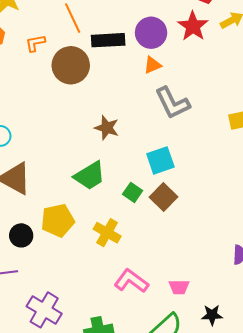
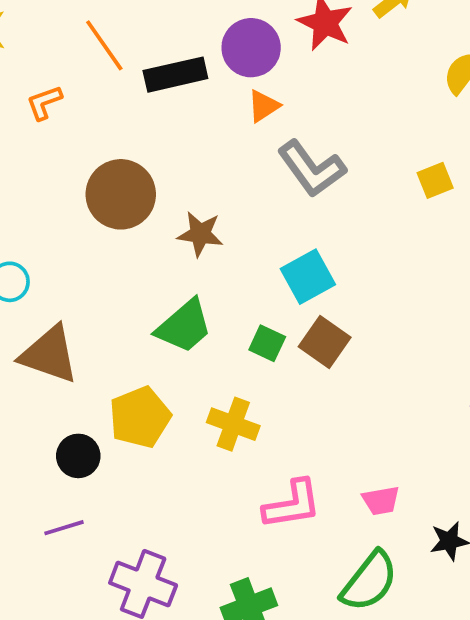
brown circle: (71, 65) -> (121, 194), moved
pink L-shape: (131, 281) -> (292, 504), turned 144

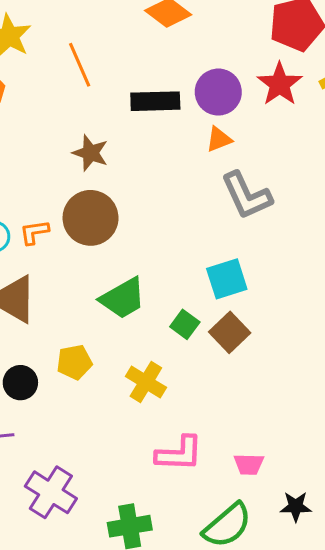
orange line: (104, 45) -> (80, 65), moved
orange L-shape: (44, 103) -> (34, 232), moved
brown circle: (121, 194) -> (91, 218), moved
brown star: (200, 234) -> (90, 153), moved
yellow pentagon: (140, 417) -> (74, 362), size x0.7

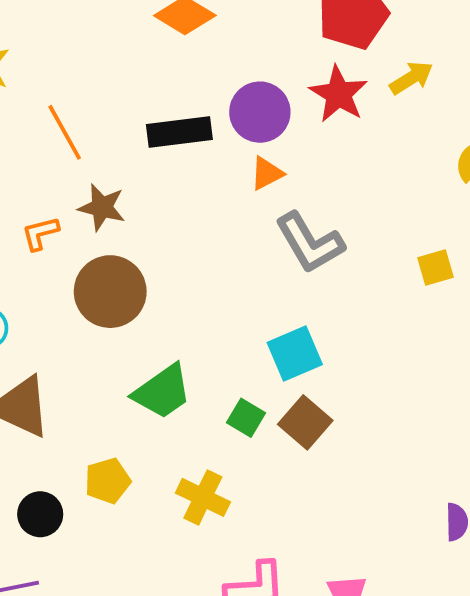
orange line: (80, 65) -> (65, 132), moved
orange L-shape: (34, 232) -> (40, 233), moved

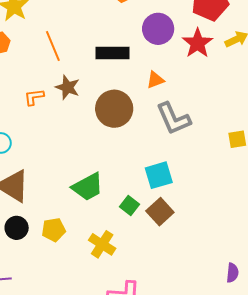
purple circle: (260, 112) -> (158, 29), moved
brown circle: (110, 292) -> (114, 109), moved
black circle: (40, 514) -> (17, 228), moved

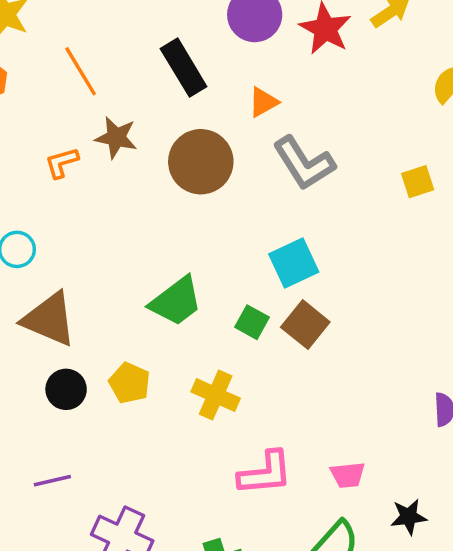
black rectangle: (113, 53) -> (184, 68), turned 68
yellow pentagon: (54, 230) -> (129, 383), turned -30

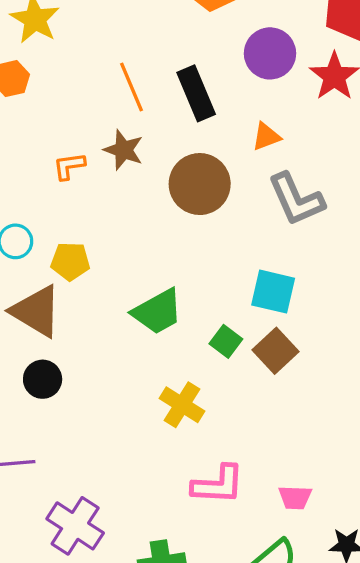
orange line: (81, 71) -> (131, 87), moved
cyan square: (294, 263) -> (273, 292), turned 30
yellow pentagon: (129, 383) -> (70, 261), moved, turned -30

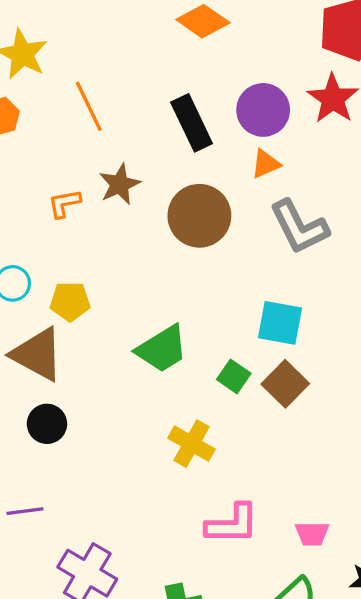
purple circle: (270, 53) -> (263, 110), moved
orange line: (131, 87) -> (89, 106), moved
brown star: (124, 150) -> (120, 184), turned 30

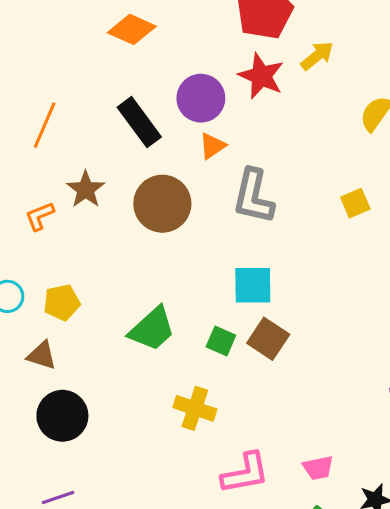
orange line: (89, 106) -> (45, 125), turned 60
gray L-shape: (299, 227) -> (253, 196), turned 50
brown triangle: (37, 354) -> (42, 355), size x0.6
black circle: (47, 424) -> (62, 416), size x1.4

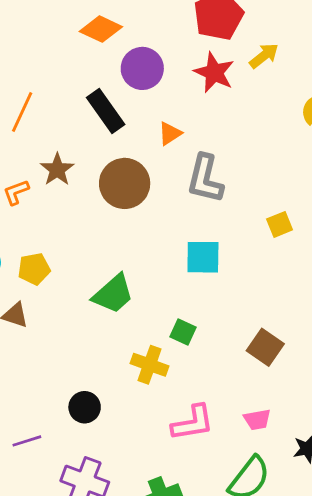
purple circle: (201, 98) -> (142, 68), moved
yellow square: (355, 203) -> (280, 224), moved
brown square: (268, 339) -> (265, 347), moved
green square: (221, 341) -> (183, 332), moved
black circle: (62, 416) -> (85, 407), moved, size x0.7

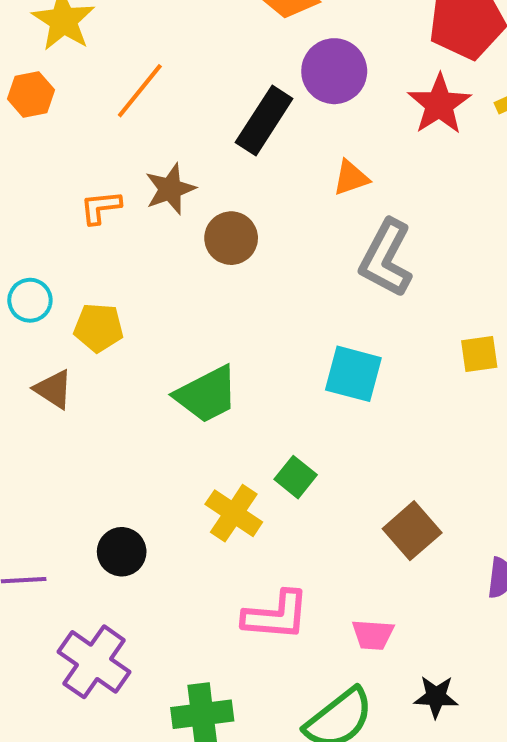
black rectangle: (106, 111) -> (264, 121), turned 54
brown circle: (125, 183) -> (231, 238), moved, size x0.7

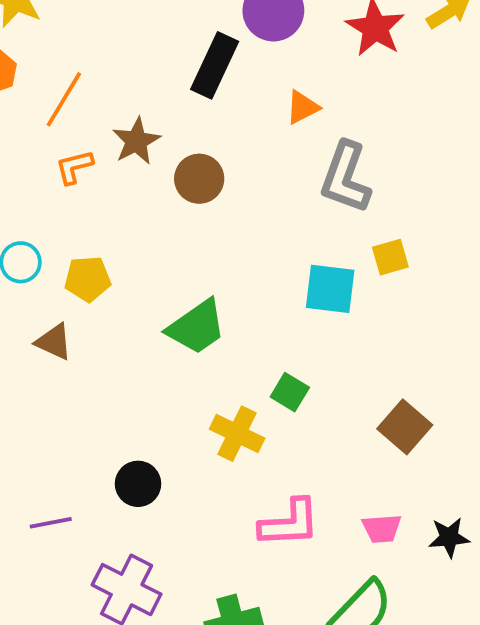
orange line: (140, 91) -> (64, 99), moved
yellow square: (479, 354) -> (390, 257), moved
black star: (436, 697) -> (449, 537), moved

